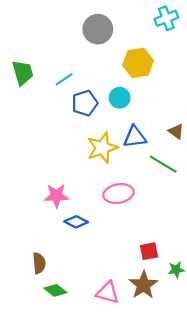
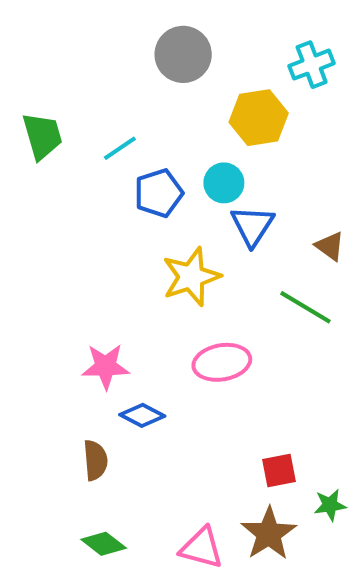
cyan cross: (166, 18) -> (312, 65), moved
blue triangle: (135, 137) -> (252, 226), moved, turned -50
brown semicircle: (39, 263) -> (95, 460), moved

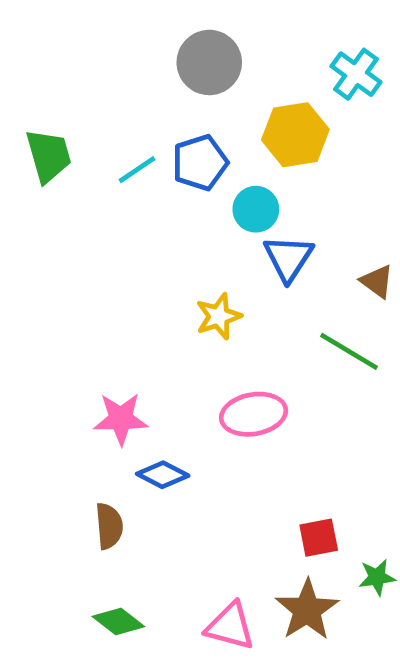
cyan cross: (312, 65) -> (356, 74), turned -33
blue pentagon: (159, 193) -> (200, 163), moved
yellow star: (191, 277) -> (219, 316), size x0.7

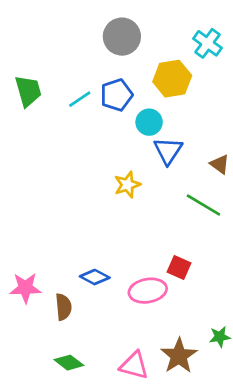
pink ellipse: (254, 414) -> (148, 291), moved
pink star: (121, 419) -> (25, 288), moved
red square: (319, 538) -> (179, 268), moved, turned 35

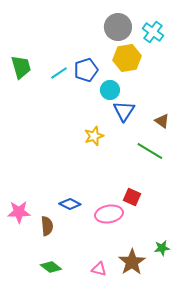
gray circle: (122, 37) -> (118, 27), moved
pink triangle: (134, 365) -> (99, 269), size x0.7

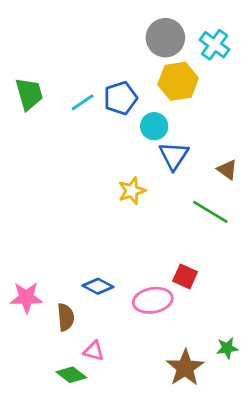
pink triangle: (99, 269) -> (94, 351), moved

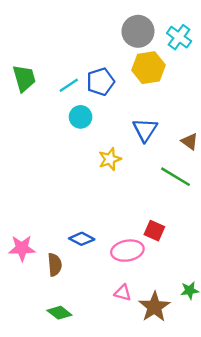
cyan circle: (154, 126) -> (81, 117), moved
pink triangle: (94, 351) -> (123, 293), moved

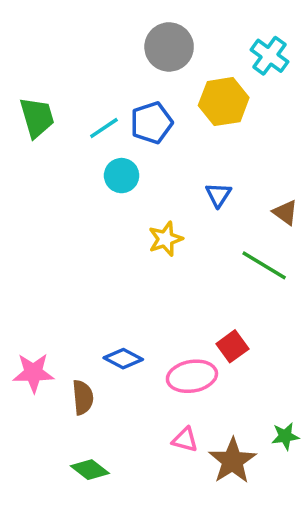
gray circle: (138, 31) -> (169, 47), moved
blue triangle: (145, 130) -> (218, 195), size x0.7
red square: (154, 231) -> (232, 346), turned 30

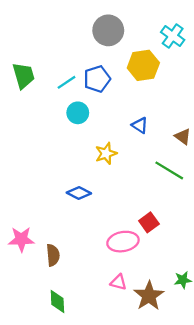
blue triangle: (218, 195) -> (140, 125), turned -30
blue diamond: (123, 359) -> (79, 193), moved
green diamond: (90, 470) -> (57, 301), turned 50

